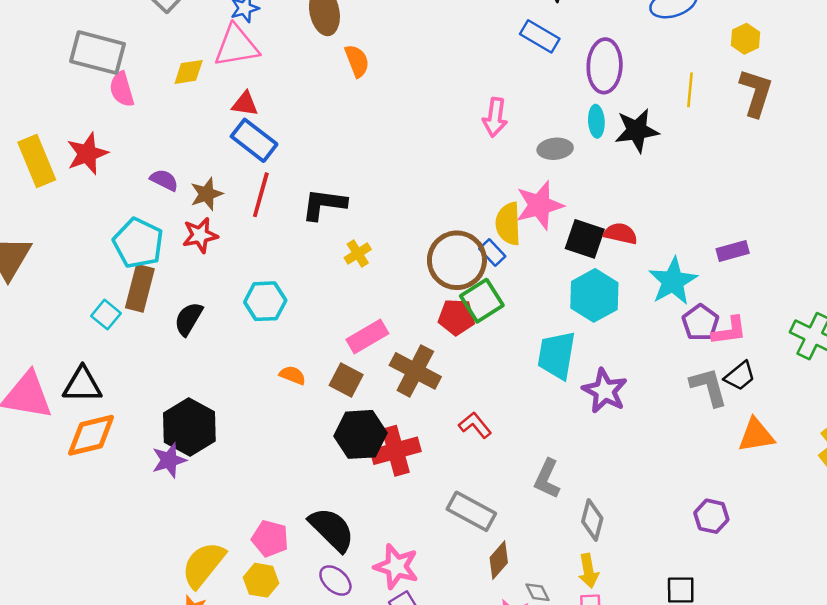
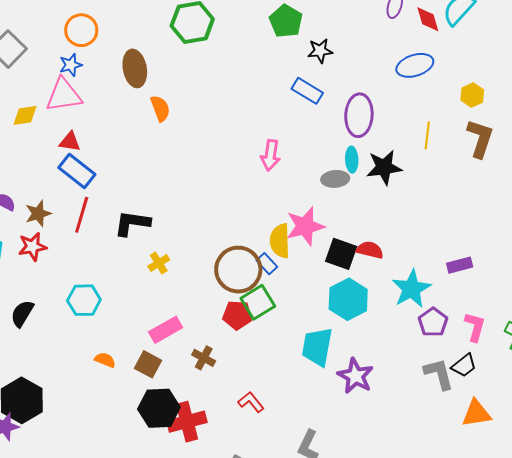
gray ellipse: (555, 149) -> (335, 179), moved
pink L-shape: (729, 331) -> (475, 327), moved, turned -68
brown cross: (415, 371) -> (204, 358), size x0.6

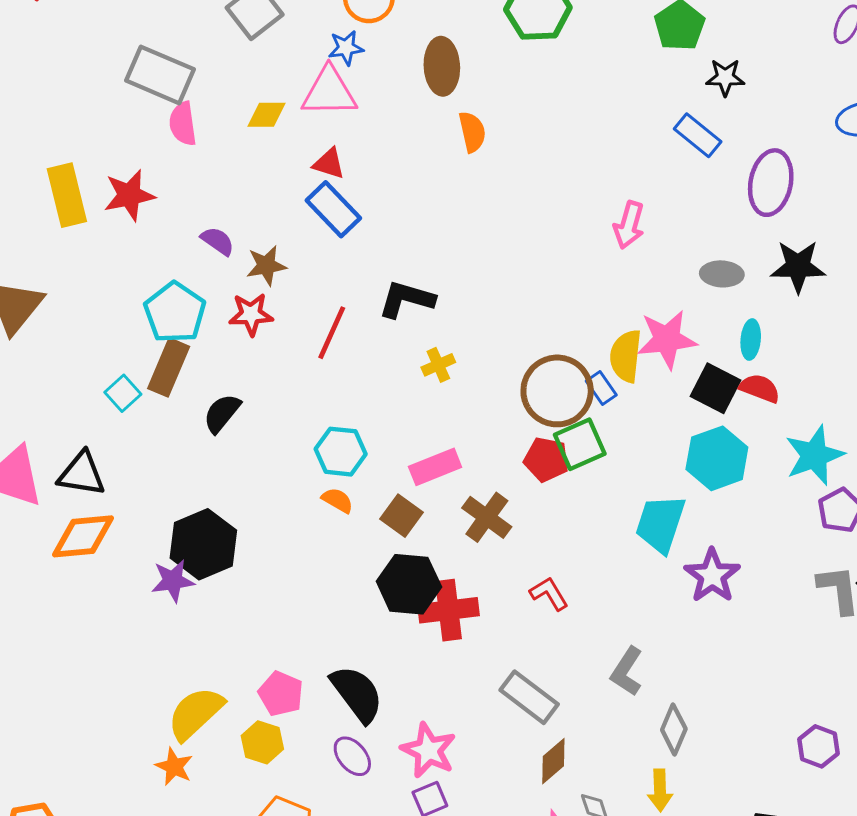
cyan ellipse: (352, 160) -> (751, 340), moved
red line: (82, 215) -> (332, 333), moved
cyan hexagon: (84, 300) -> (341, 452), moved
brown cross: (204, 358) -> (487, 517), size x1.4

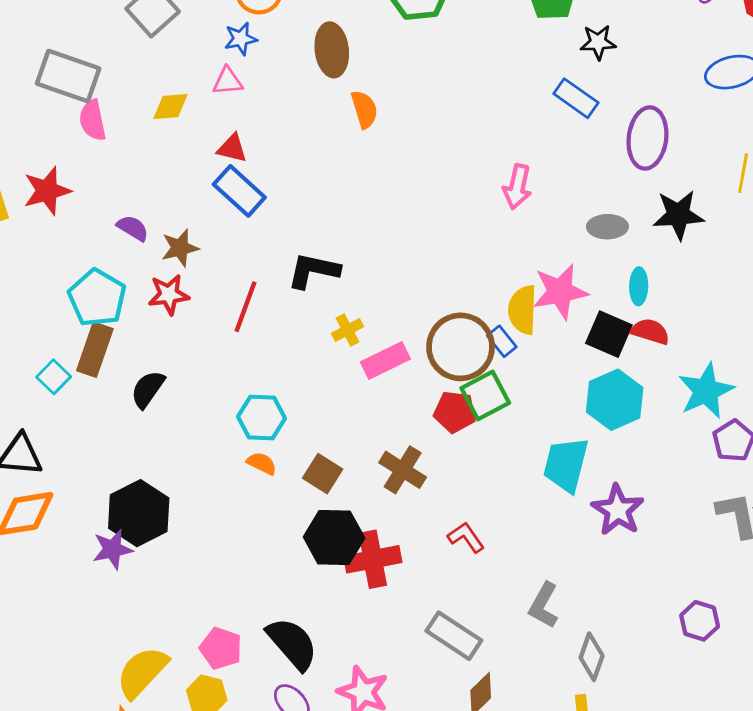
pink triangle: (329, 92) -> (228, 81), size x0.6
pink rectangle: (435, 467) -> (385, 360), moved
purple hexagon: (819, 746) -> (700, 621), moved

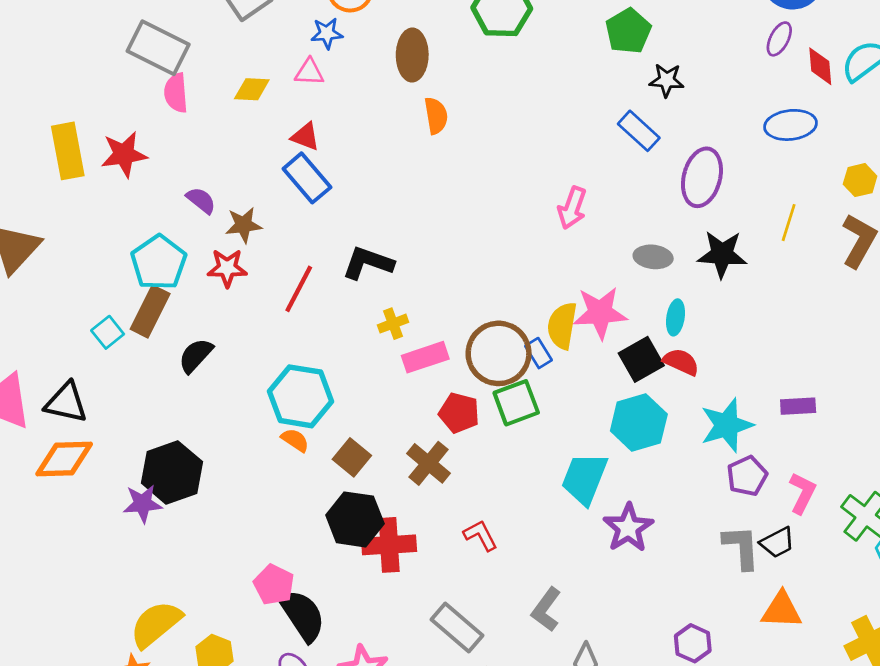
black square: (609, 334) -> (641, 359), turned 30
red pentagon: (455, 412) -> (459, 413), moved
cyan hexagon: (261, 417) -> (300, 396), size x1.4
pink pentagon: (221, 648) -> (274, 585), moved

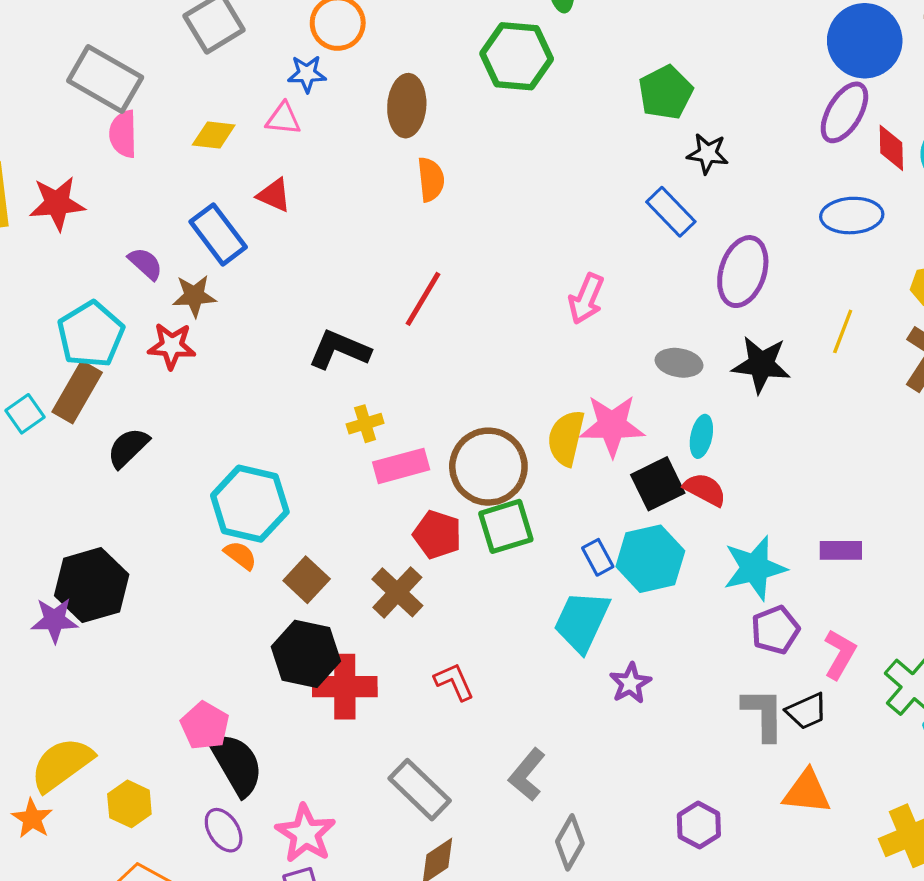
purple ellipse: (779, 39) -> (844, 112), size x1.5
blue rectangle: (307, 178) -> (218, 234), moved
red line: (299, 289) -> (423, 299), moved
blue rectangle: (538, 353) -> (598, 557), moved
purple star: (628, 528) -> (630, 683), size x0.7

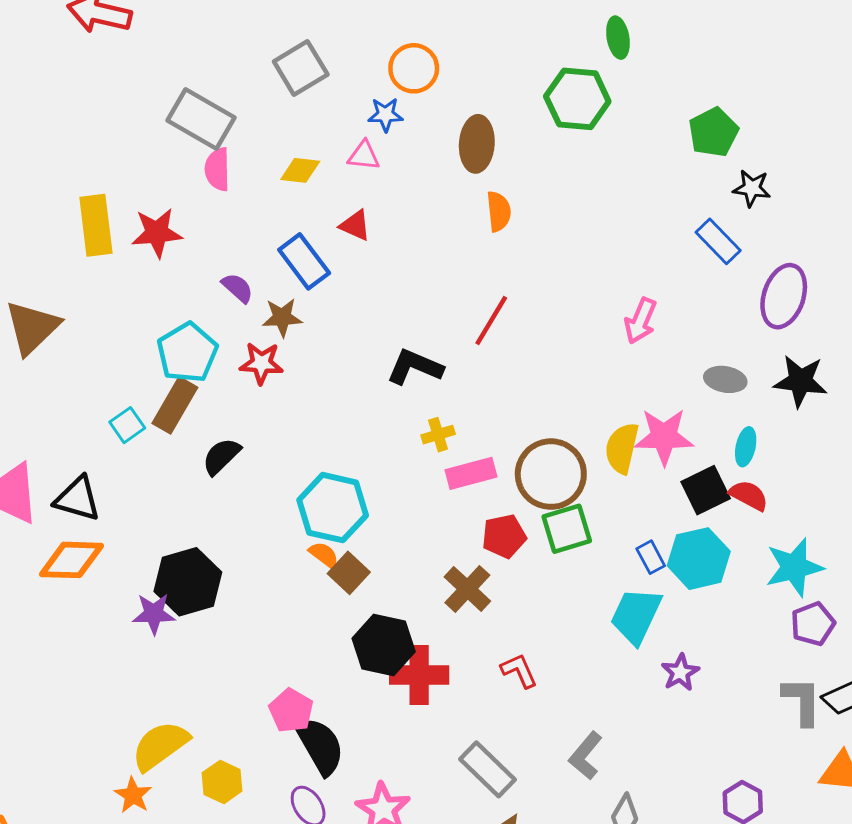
red pentagon: (437, 535) -> (504, 536), turned -30
brown square: (307, 580) -> (349, 573), moved

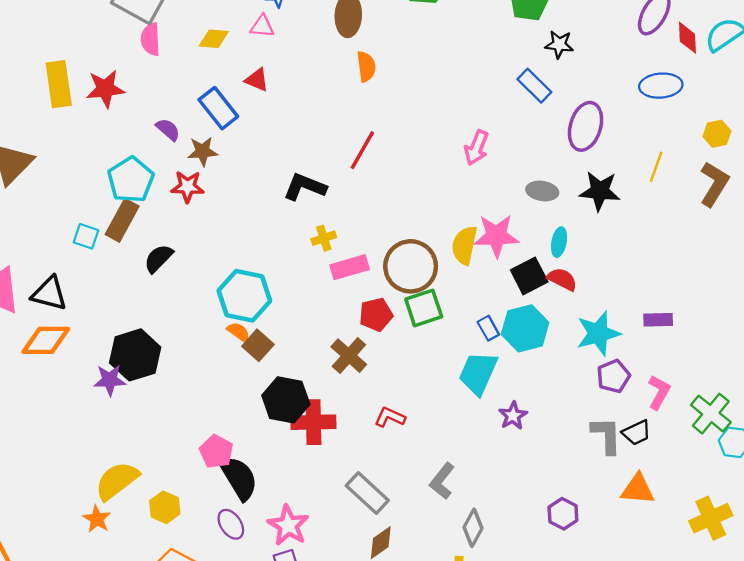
cyan square: (127, 425) -> (86, 236), turned -35
red L-shape: (519, 671) -> (390, 417), turned -40

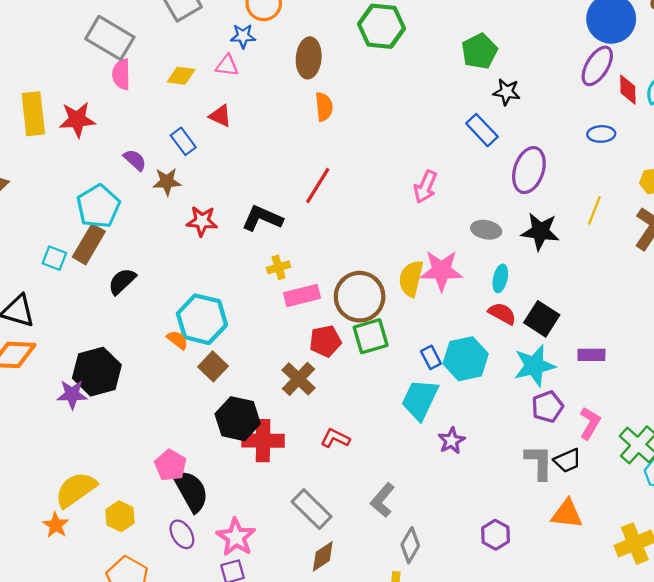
blue ellipse: (661, 86) -> (601, 134), size x0.7
blue rectangle: (218, 108) -> (183, 141), size x0.7
red star: (188, 187) -> (202, 221), moved
black square: (529, 276) -> (542, 319), moved, turned -32
orange semicircle: (239, 332) -> (177, 340), moved

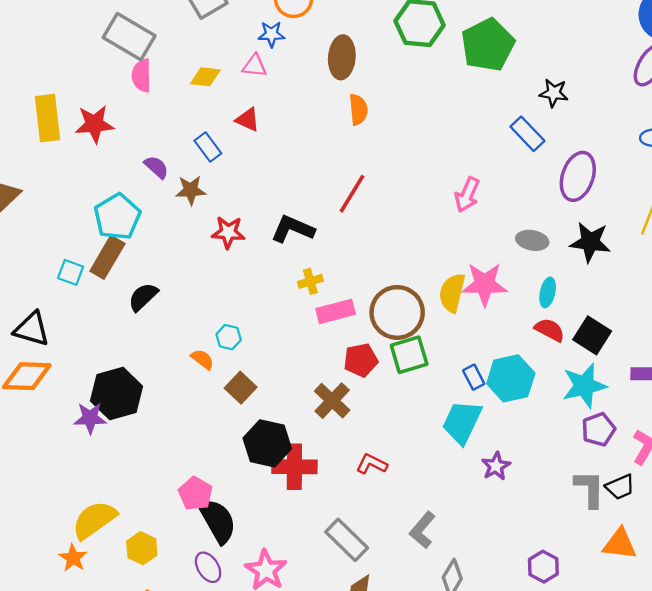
green pentagon: (479, 51) -> (488, 45), moved, size x1.4
cyan hexagon: (202, 319) -> (229, 337), size x0.5

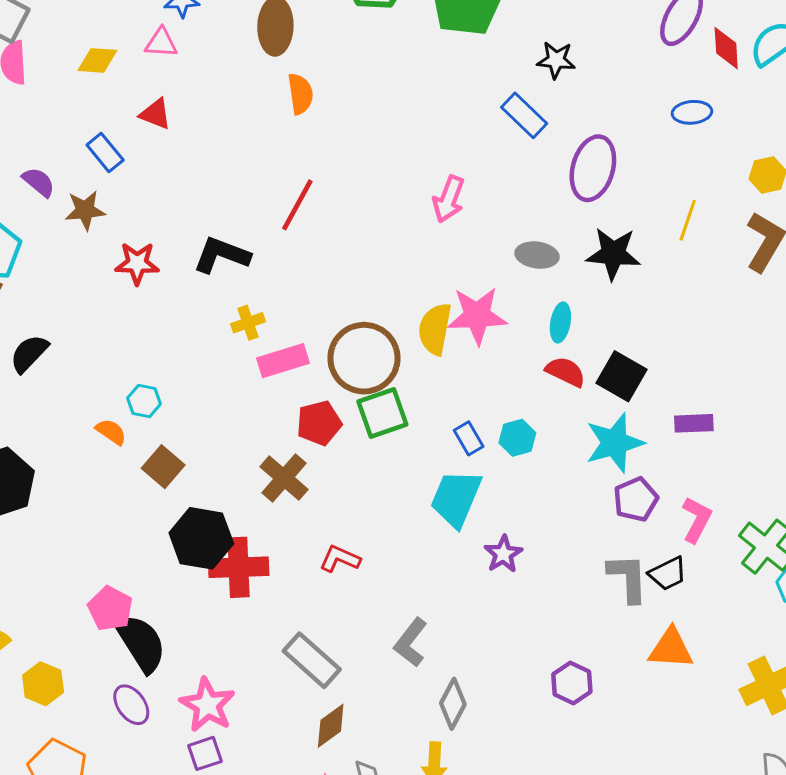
cyan hexagon: (511, 378) -> (517, 438), size x0.6

